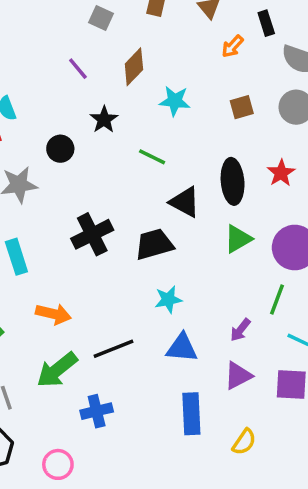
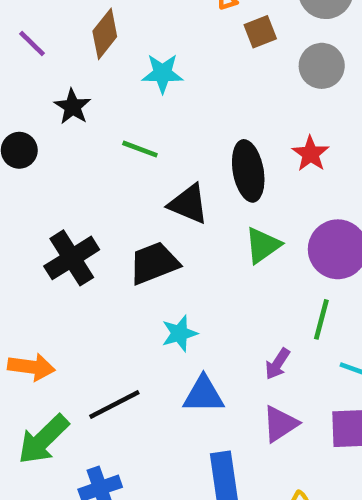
brown square: (242, 107) -> (260, 32), moved

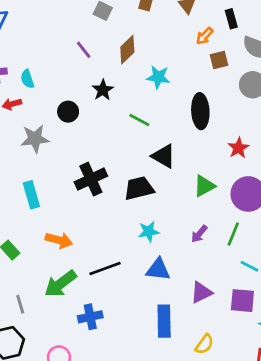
red star: (311, 154) -> (238, 148), moved
black ellipse: (248, 171) -> (200, 111), moved
purple arrow: (277, 364) -> (199, 234), moved

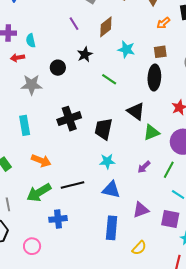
brown square: (219, 60) -> (160, 52), moved
black triangle: (164, 156) -> (136, 111), moved
black trapezoid: (139, 188) -> (104, 129), turned -70

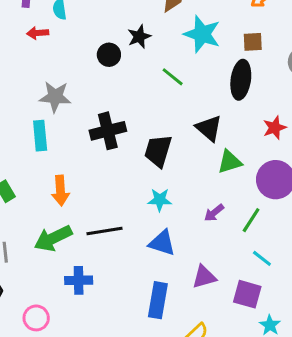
cyan star: (126, 49) -> (202, 34), size x1.4
black circle: (58, 68) -> (109, 55), moved
gray star: (32, 85) -> (55, 97), moved
orange arrow: (41, 161) -> (60, 191), turned 60

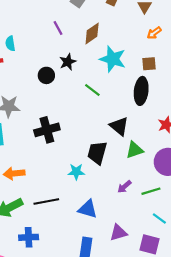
black trapezoid: (158, 151) -> (97, 153), moved
orange arrow: (60, 191) -> (14, 173), turned 90
cyan star: (160, 200) -> (76, 172), moved
green line: (251, 220) -> (151, 191), turned 42

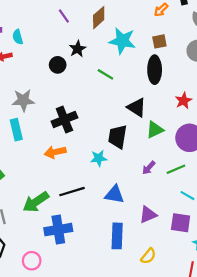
orange arrow: (14, 173) -> (55, 152), moved
blue cross: (29, 237) -> (58, 230), size x1.4

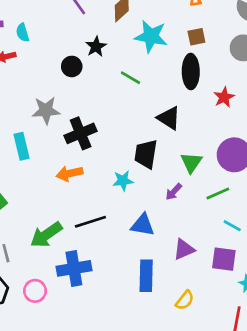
gray star: (23, 100) -> (46, 110), moved
red star: (184, 101) -> (224, 97), moved
green triangle: (155, 130) -> (191, 162), moved, turned -30
purple arrow: (149, 168) -> (174, 192), moved
pink circle: (32, 261) -> (35, 291), moved

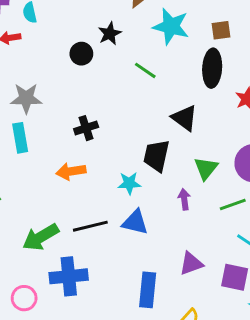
gray star: (46, 110) -> (26, 98), moved
black cross: (81, 133) -> (86, 128), size x0.7
purple arrow: (174, 192) -> (184, 199), turned 126
blue triangle: (143, 225) -> (135, 222), moved

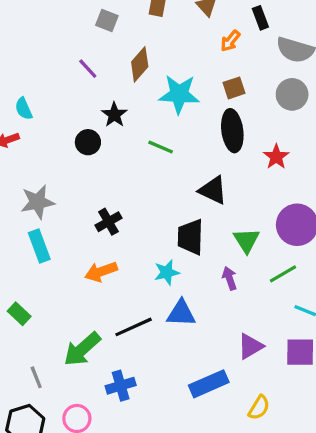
blue cross: (69, 276) -> (121, 386), size x0.7
blue rectangle: (148, 290) -> (209, 384), turned 72

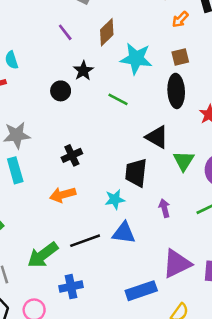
green triangle: (246, 240) -> (184, 161), moved
purple triangle: (250, 346) -> (177, 264), size x1.4

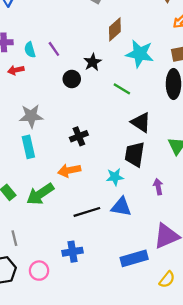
purple line: (65, 32) -> (54, 49), moved
black triangle: (157, 137) -> (141, 122), moved
green arrow: (43, 255) -> (40, 194), moved

